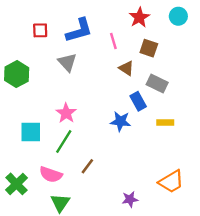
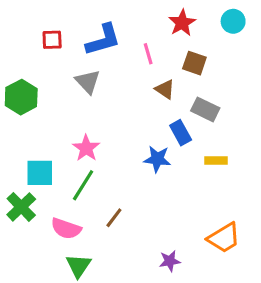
green cross: (17, 184) -> (21, 207), moved

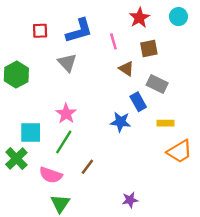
brown square: (194, 63) -> (149, 49), turned -30
orange trapezoid: (224, 238) -> (180, 151), moved

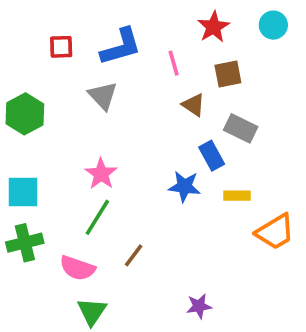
yellow rectangle: (165, 123) -> (237, 196), moved
cyan square: (31, 132) -> (23, 192), moved
green cross: (16, 159) -> (25, 243), turned 30

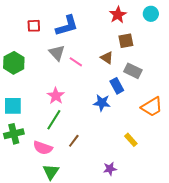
pink line: (174, 63) -> (76, 62), moved, turned -40
yellow rectangle: (237, 196) -> (131, 140), moved, turned 48
orange trapezoid: (275, 232) -> (152, 107), moved

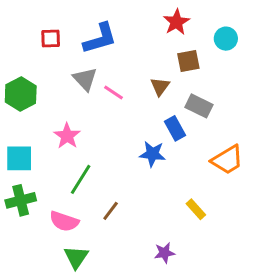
cyan circle: (151, 14) -> (226, 39), moved
brown triangle: (107, 58) -> (160, 86), turned 32
pink star: (56, 96) -> (67, 136), moved

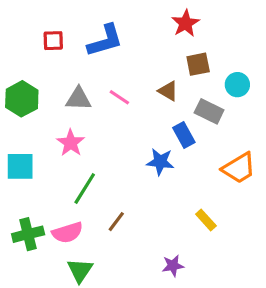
cyan circle: (226, 39) -> (237, 85), moved
gray triangle: (85, 79) -> (78, 99), moved, turned -45
brown triangle: (160, 86) -> (168, 91), turned -36
green cross: (21, 200) -> (28, 234), moved
pink semicircle: (64, 221) -> (67, 233), turned -36

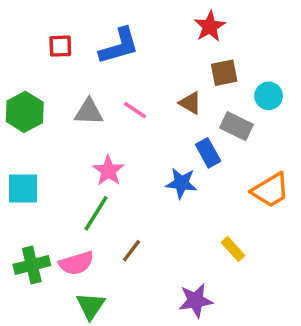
pink star: (71, 143) -> (108, 171), moved
purple star: (173, 266) -> (196, 301), size x1.4

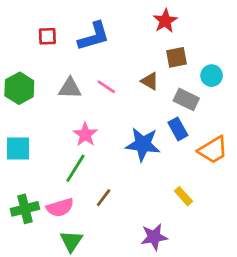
blue rectangle: (208, 153) -> (178, 129), moved
blue star: (181, 183) -> (143, 144), size x1.4

